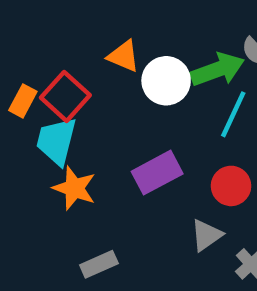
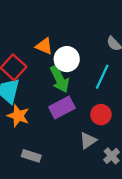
green arrow: (218, 70) -> (60, 79), moved, turned 84
gray rectangle: (99, 264) -> (31, 156), turned 42

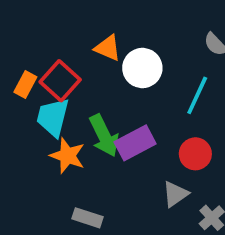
green arrow: (60, 79) -> (104, 136), moved

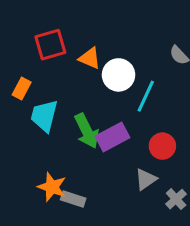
red square: (60, 81) -> (50, 45), moved, turned 32
cyan line: (197, 95) -> (146, 96), moved
orange star: (67, 156) -> (52, 187), moved

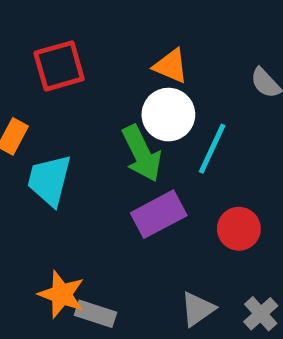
orange triangle: (90, 58) -> (171, 66), moved
green arrow: (87, 131) -> (142, 153), moved
gray triangle: (146, 179) -> (198, 309), moved

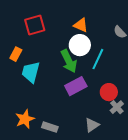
orange star: (61, 294) -> (25, 119), moved, turned 30
gray cross: (261, 314) -> (117, 107), moved

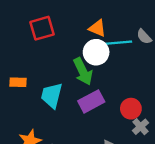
orange rectangle: (16, 54) -> (18, 82), moved, turned 64
cyan line: (98, 59) -> (119, 43), moved, turned 60
cyan trapezoid: (31, 72) -> (52, 95), moved

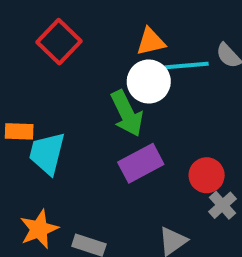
red square: (42, 28) -> (59, 42), turned -30
orange triangle: (97, 28) -> (151, 42), turned -36
cyan trapezoid: (52, 95) -> (47, 153), moved

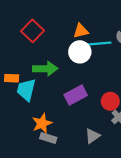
green arrow: (127, 113) -> (45, 69), moved, turned -65
orange star: (39, 229) -> (42, 123), moved

